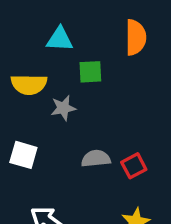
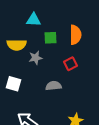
orange semicircle: (136, 37) -> (76, 35), moved
red square: (134, 166) -> (71, 64), moved

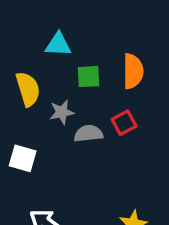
yellow semicircle: (17, 45) -> (28, 89), turned -108
gray semicircle: (54, 86) -> (88, 134), moved

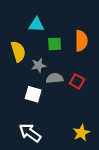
red square: (124, 123) -> (77, 81), moved, turned -32
white square: (23, 158) -> (33, 94), moved

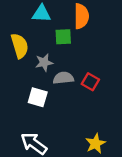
orange semicircle: (81, 41) -> (81, 16), moved

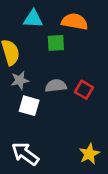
orange semicircle: (81, 16) -> (75, 22), turned -80
gray star: (44, 62) -> (20, 80), moved

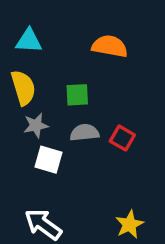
cyan triangle: (33, 19) -> (29, 41), moved
green square: (56, 43) -> (77, 95), moved

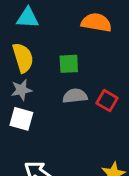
gray star: (36, 125) -> (21, 90), moved
white square: (48, 160) -> (21, 119), moved

